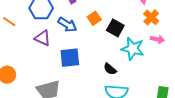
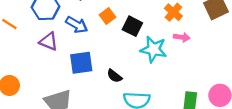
black semicircle: (110, 69) -> (114, 76), moved

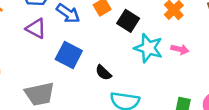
pink arrow: (182, 37) -> (180, 49), moved
blue square: (81, 63) -> (69, 55), turned 30

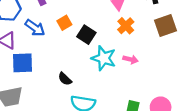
blue square: (69, 55) -> (22, 63), moved, turned -30

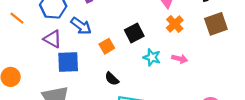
orange square: (64, 23) -> (107, 46), moved
black square: (86, 35) -> (134, 33), turned 30
cyan star: (104, 58) -> (152, 57), size x0.7

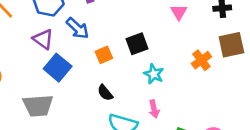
orange cross: (175, 24) -> (201, 60), moved
pink arrow: (180, 59) -> (154, 109), moved, turned 56
blue square: (68, 62) -> (58, 68), turned 35

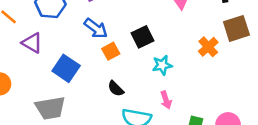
blue arrow: (77, 28) -> (96, 28), moved
purple triangle: (43, 39) -> (32, 43), moved
cyan star: (154, 74) -> (162, 65), turned -30

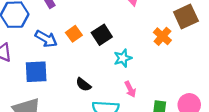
blue arrow: (96, 28) -> (46, 39), moved
orange square: (111, 51) -> (74, 34), moved
blue square: (66, 68) -> (36, 72), turned -30

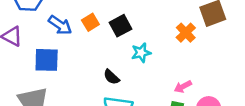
black semicircle: (83, 85) -> (111, 77), moved
pink arrow: (130, 89) -> (183, 87), moved, turned 84

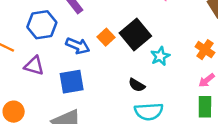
black square: (121, 26) -> (135, 34), size x1.4
orange cross: (186, 33) -> (205, 50), moved

